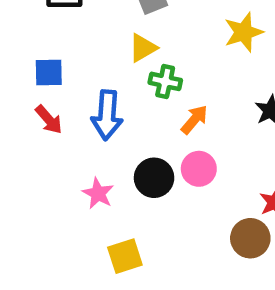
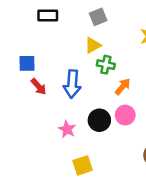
blue square: (49, 73) -> (27, 63), moved

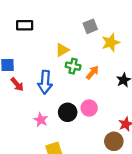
gray square: (98, 17) -> (90, 26), moved
orange arrow: (123, 87) -> (92, 73), moved

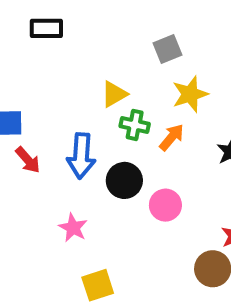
black rectangle: (25, 25) -> (46, 28), moved
yellow star: (111, 42) -> (190, 94), moved
black circle: (68, 112) -> (124, 180), moved

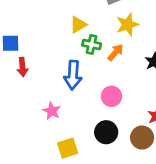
blue arrow: (81, 156) -> (73, 75), moved
red arrow: (28, 160) -> (22, 67), turned 36
black circle: (124, 180) -> (106, 132), moved

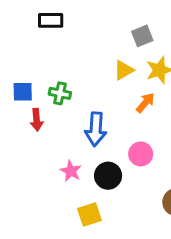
yellow triangle: (78, 25) -> (124, 70), moved
green cross: (92, 44) -> (60, 93), moved
black circle: (106, 132) -> (108, 176), moved

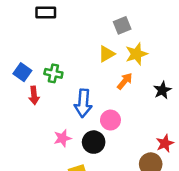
blue square: (23, 92) -> (22, 72), turned 36
pink circle: (141, 154) -> (110, 120), moved
pink star: (71, 171) -> (62, 138), turned 30

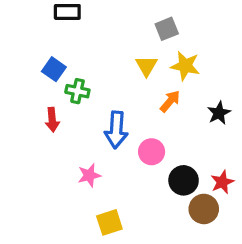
yellow triangle: (107, 54) -> (146, 66), turned -30
yellow star: (136, 54) -> (185, 66), turned 30
blue square: (22, 72) -> (54, 69), moved
black circle: (94, 142) -> (184, 180), moved

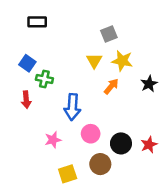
black star: (219, 113) -> (149, 84), moved
pink circle: (152, 152) -> (91, 134), moved
brown circle: (204, 209) -> (100, 164), moved

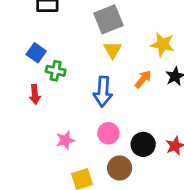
gray square: (109, 34) -> (108, 19), moved, size x1.5
yellow star: (122, 61) -> (163, 44), moved
orange arrow: (111, 86) -> (143, 79), moved
blue arrow: (72, 107) -> (103, 92), moved

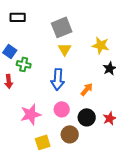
orange arrow: (143, 79) -> (87, 89), moved
pink star: (65, 140) -> (31, 114), size x1.5

